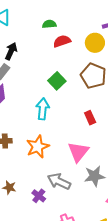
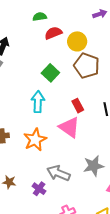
yellow circle: (95, 43) -> (77, 41), moved
red rectangle: (90, 118) -> (78, 106), moved
pink triangle: (78, 152) -> (69, 127), moved, turned -30

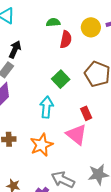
red semicircle: (53, 33) -> (66, 39), turned 120
yellow circle: (77, 41) -> (91, 27), moved

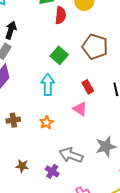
pink triangle: (76, 135) -> (80, 109), size x0.7
orange star: (42, 145) -> (46, 123), size x0.6

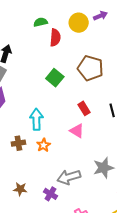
cyan arrow: (48, 85) -> (36, 119), moved
brown cross: (13, 120) -> (18, 143), moved
gray arrow: (71, 155) -> (69, 177), turned -35

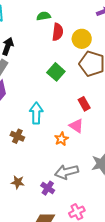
yellow circle: (79, 23) -> (82, 39), moved
brown cross: (18, 143) -> (17, 136), turned 32
orange star: (43, 145) -> (61, 139), moved

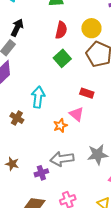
red semicircle: (58, 32) -> (61, 30), moved
red rectangle: (84, 104) -> (87, 93), turned -48
purple cross: (48, 188) -> (41, 173), turned 32

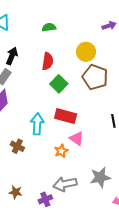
red semicircle: (61, 30) -> (48, 61), moved
red rectangle: (87, 93) -> (66, 116), moved, size x1.5

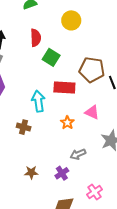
brown pentagon: (95, 77) -> (92, 70), moved
pink triangle: (77, 138) -> (92, 112), moved
gray arrow: (65, 184) -> (78, 154), size x0.7

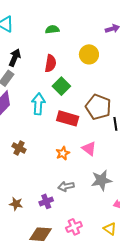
cyan arrow: (38, 101) -> (38, 104), moved
brown star: (31, 172) -> (16, 204), moved

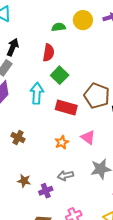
green semicircle: (52, 29) -> (59, 27), moved
yellow circle: (89, 54) -> (83, 20), moved
brown star: (16, 204) -> (24, 181), moved

